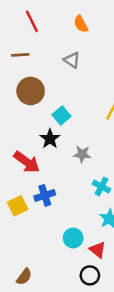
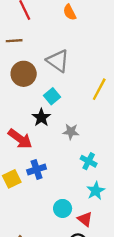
gray triangle: (72, 60) -> (58, 61), moved, size x1.5

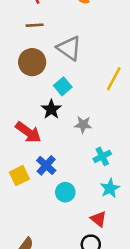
brown line: (14, 41) -> (35, 25), moved
cyan cross: (89, 161) -> (102, 156), turned 35
blue cross: (37, 169) -> (46, 165), turned -30
cyan circle: (63, 208) -> (65, 192), moved

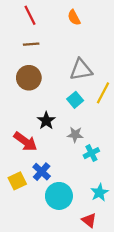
gray triangle: (69, 48) -> (81, 70), moved, turned -45
cyan square: (63, 86) -> (75, 100), moved
cyan cross: (102, 156) -> (91, 153), moved
cyan circle: (65, 192) -> (59, 196), size x1.5

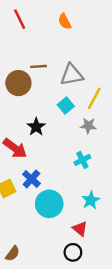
brown line: (31, 44) -> (39, 66), moved
gray star: (75, 135) -> (88, 126), moved

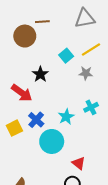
gray triangle: (72, 75) -> (85, 18), moved
yellow line: (94, 98) -> (91, 49), turned 30
cyan cross: (82, 160) -> (91, 107), moved
cyan star: (91, 200) -> (66, 117), moved

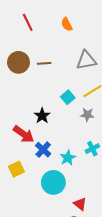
brown circle: (25, 36) -> (18, 62), moved
blue cross: (36, 120) -> (43, 150), moved

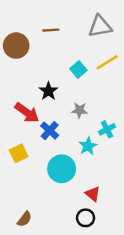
brown circle: (18, 62) -> (16, 46), moved
gray star: (87, 115) -> (80, 110), moved
cyan star: (68, 158) -> (88, 146), moved

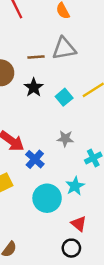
gray triangle: (100, 26) -> (64, 49), moved
black star: (48, 91) -> (34, 87), moved
cyan star: (88, 146) -> (75, 186), moved

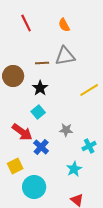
cyan square: (64, 97) -> (38, 112), moved
cyan circle: (47, 198) -> (34, 187), moved

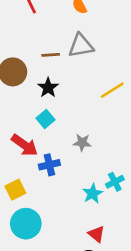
cyan cross: (89, 146) -> (115, 182), moved
blue cross: (41, 147) -> (49, 165), turned 35
cyan circle: (34, 187) -> (26, 224), moved

